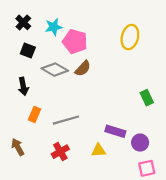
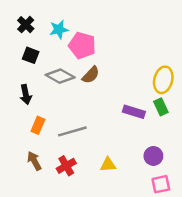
yellow ellipse: (130, 37) -> (163, 80), moved
purple rectangle: (115, 131) -> (134, 112), moved
brown arrow: (18, 147) -> (34, 161), moved

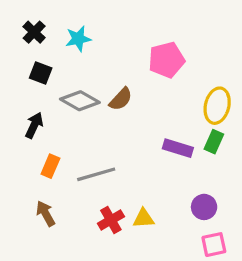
pink pentagon: (82, 45) -> (166, 60), moved, turned -30
black arrow: (26, 95) -> (34, 125), turned -144
green rectangle: (161, 107) -> (214, 142), turned 49
red cross: (66, 166) -> (111, 220), moved

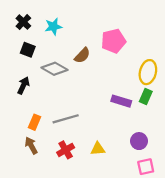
brown semicircle: (121, 99) -> (82, 55), moved
orange rectangle: (50, 166) -> (34, 122), moved
red cross: (111, 220) -> (66, 150), moved

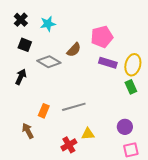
green rectangle: (146, 97) -> (131, 87), turned -48
purple rectangle: (121, 101) -> (108, 63), moved
gray line: (66, 119) -> (74, 107), moved
orange rectangle: (34, 122) -> (44, 111), moved
red cross: (66, 150) -> (69, 145), moved

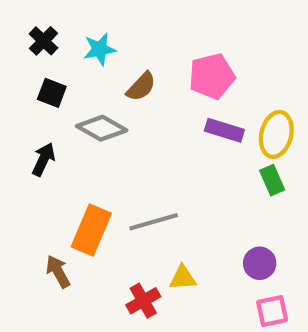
brown semicircle: (74, 50) -> (141, 87), moved
orange rectangle: (44, 111) -> (91, 230), size x1.6

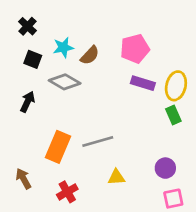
cyan star: (100, 49) -> (63, 47), moved
brown arrow: (58, 272) -> (24, 179), moved
red cross: (143, 301) -> (67, 192), moved

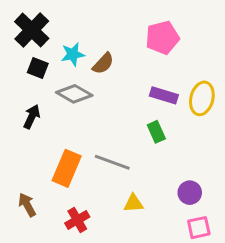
black cross: (28, 26) -> (32, 30), size x1.6
pink pentagon: (135, 49) -> (162, 38), moved
green rectangle: (173, 115) -> (156, 132), moved
gray line: (98, 142) -> (112, 162), turned 36

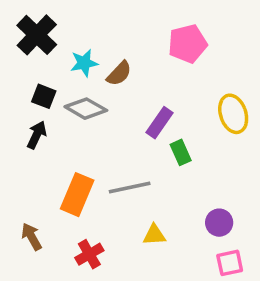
black square: (38, 68) -> (44, 96), moved
purple rectangle: (164, 95) -> (160, 123), moved, turned -72
yellow ellipse: (202, 98) -> (233, 114), turned -32
gray line: (112, 162) -> (130, 188), turned -32

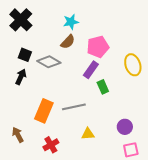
pink pentagon: (188, 44) -> (98, 47), moved
cyan star: (84, 63) -> (71, 22), moved

